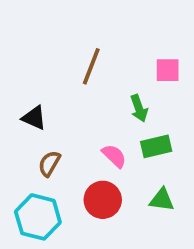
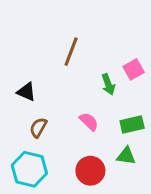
pink square: (168, 70) -> (134, 69), moved, turned -30
green rectangle: (156, 146) -> (132, 125), moved
red circle: (103, 200) -> (90, 171), moved

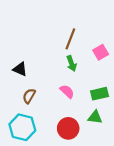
brown line: (71, 52) -> (70, 39), moved
green arrow: (108, 84) -> (72, 63), moved

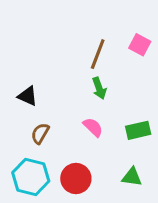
pink square: (101, 52) -> (140, 45), moved, turned -32
green triangle: (95, 117) -> (132, 177), moved
red circle: (68, 128) -> (76, 179), moved

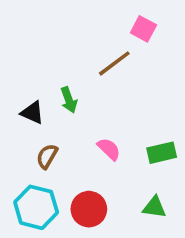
pink square: (140, 45) -> (143, 29), moved
brown line: (98, 54) -> (114, 63), turned 32
green arrow: (99, 88) -> (69, 100), moved

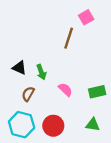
pink square: (143, 29) -> (86, 17), turned 32
brown line: (114, 63) -> (69, 38), turned -35
green arrow: (69, 100) -> (41, 72), moved

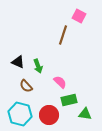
pink square: (86, 17) -> (79, 16), turned -32
green rectangle: (97, 92) -> (69, 100), moved
brown semicircle: (28, 94) -> (26, 86), turned -72

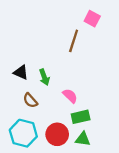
green triangle: (85, 114) -> (83, 139), moved

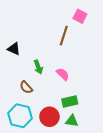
black triangle: (21, 72) -> (14, 49), moved
pink semicircle: (70, 96) -> (63, 74), moved

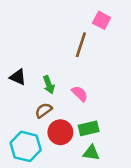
black triangle: (14, 49) -> (18, 77), moved
brown semicircle: (26, 87) -> (44, 110), moved, turned 96
red circle: (49, 117) -> (60, 132), moved

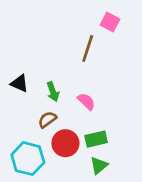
green triangle: (91, 153) -> (99, 166), turned -48

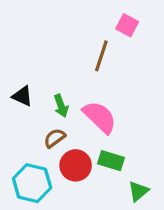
pink semicircle: (86, 101) -> (100, 117), size x1.6
green rectangle: (96, 139) -> (111, 161), turned 30
green triangle: (99, 166) -> (138, 191), moved

